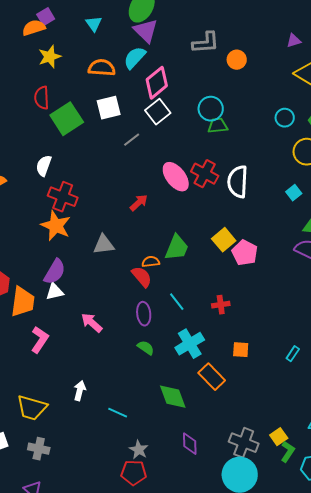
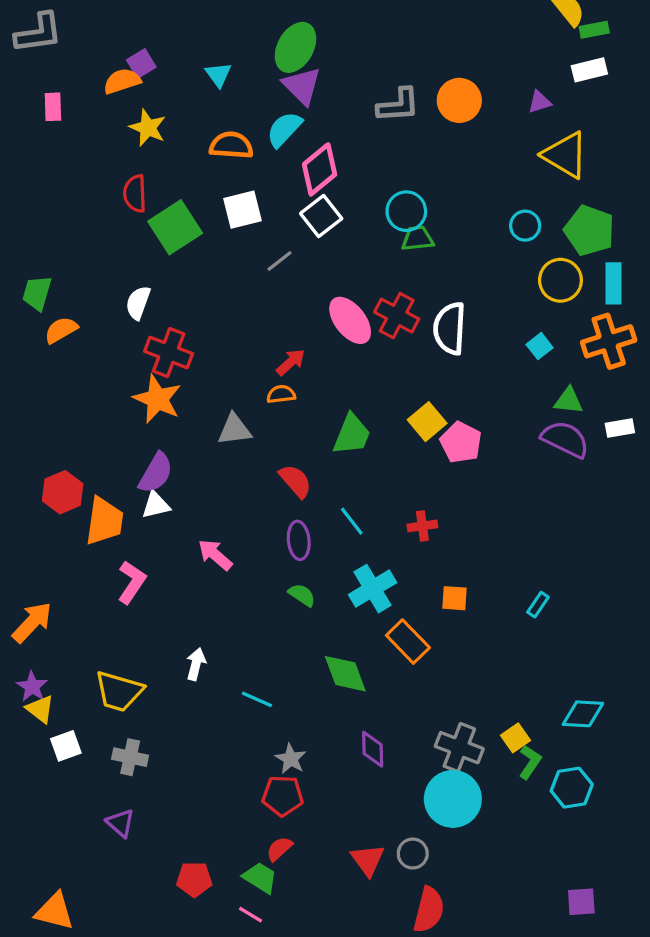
yellow star: (50, 57) -> (148, 128), turned -30
orange circle: (237, 60) -> (459, 100), moved, size x1.4
orange semicircle: (151, 262) -> (281, 394), moved

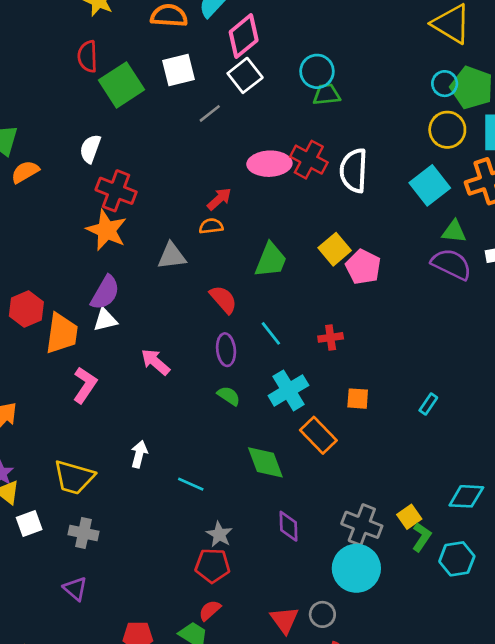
cyan circle: (525, 226) -> (445, 84), moved
pink ellipse: (350, 320) -> (269, 164), turned -54
cyan square: (540, 346) -> (430, 185), size x1.8

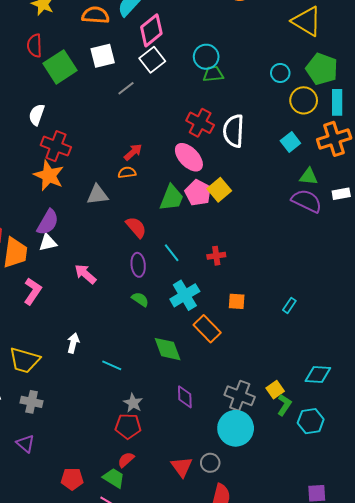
cyan circle: (445, 84) -> (280, 73), moved
pink ellipse: (269, 164) -> (189, 157), moved, turned 48
cyan square: (430, 185) -> (290, 142), size x0.7
pink pentagon: (363, 267) -> (198, 193), moved

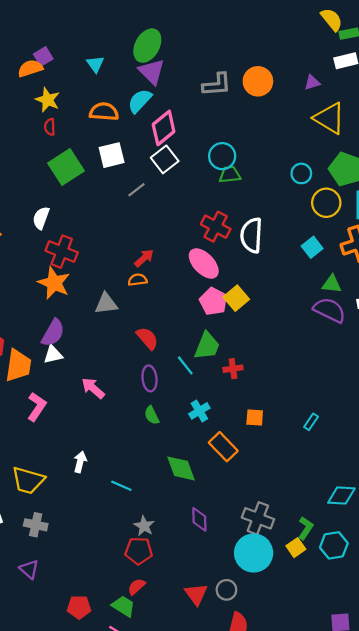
red semicircle: (35, 46) -> (50, 127), moved, size x0.7
green trapezoid: (172, 198) -> (207, 346), moved
cyan cross: (185, 295) -> (199, 411), size x0.7
green semicircle: (140, 299) -> (152, 415), turned -150
yellow square: (275, 390) -> (296, 548), moved

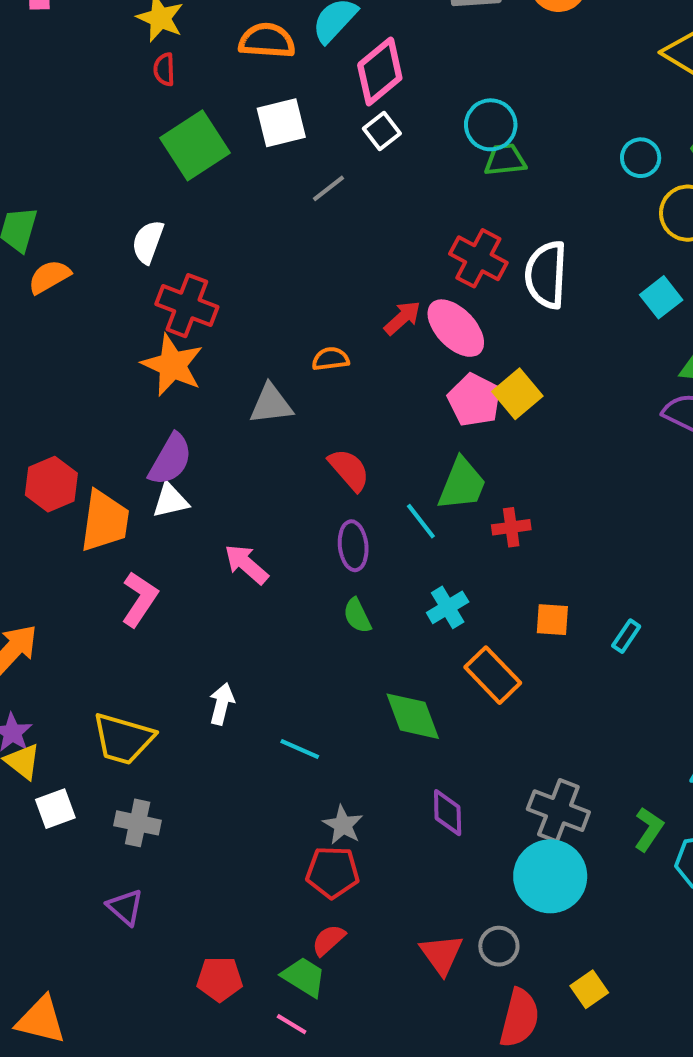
white square: (165, 159) -> (382, 131), size x0.7
red arrow: (144, 258) -> (402, 318), moved
cyan rectangle: (311, 422) -> (626, 636), moved
yellow square: (296, 548) -> (589, 989), moved

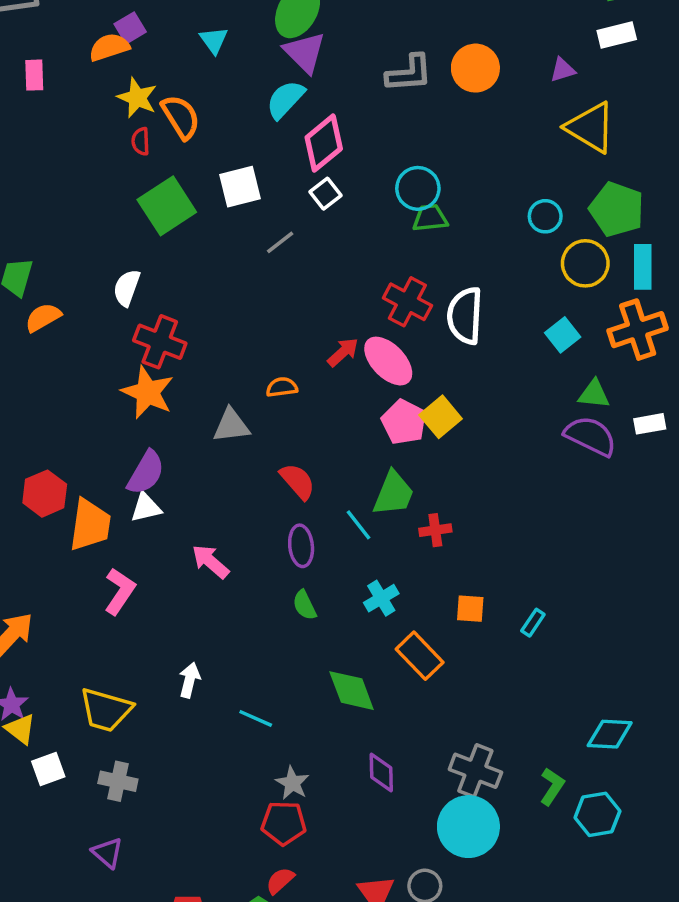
orange semicircle: (267, 41) -> (181, 117), moved, turned 54

